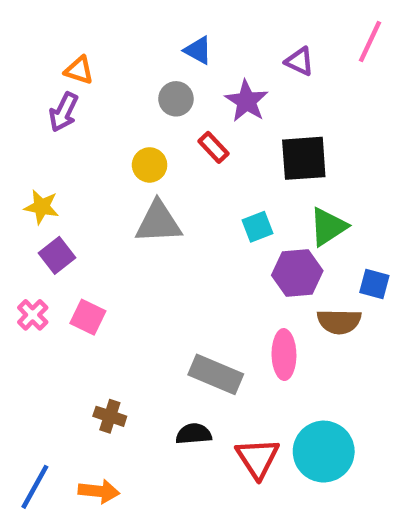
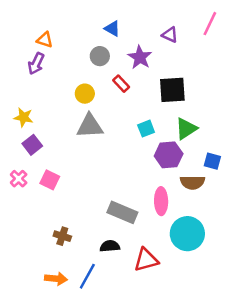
cyan circle: (324, 452) -> (187, 234), moved
red triangle: (258, 458) -> (146, 260), turned 48
blue line: (35, 487) -> (87, 276), moved

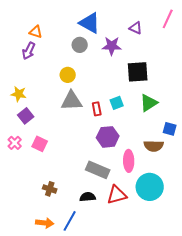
blue triangle: (112, 29) -> (90, 23), size x1.6
purple star: (140, 57) -> (112, 46), turned -30
red rectangle: (121, 84) -> (97, 109), moved, turned 32
purple hexagon: (169, 155) -> (108, 137), moved
red triangle: (146, 260) -> (117, 195), moved

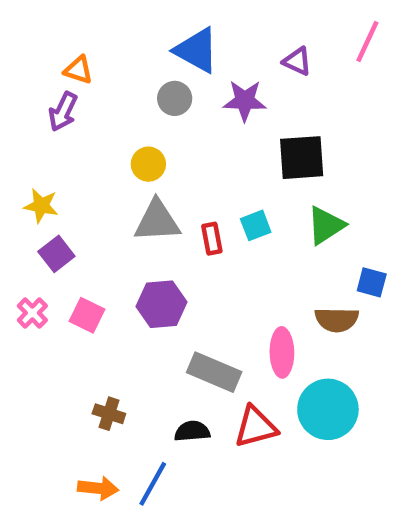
purple hexagon: (108, 137) -> (162, 304), moved

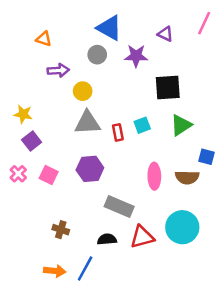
purple arrow: (63, 112) -> (58, 70), moved, turned -120
pink ellipse: (282, 352) -> (154, 176), moved

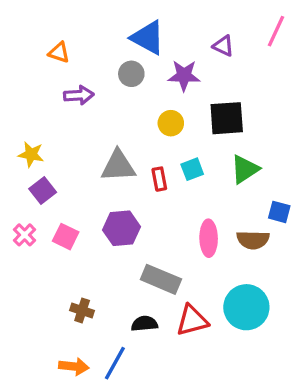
yellow circle: (83, 91) -> (171, 123), moved

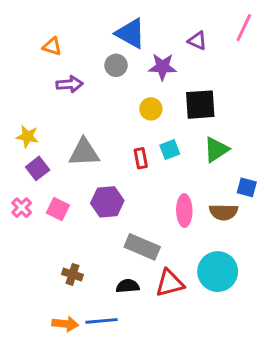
gray triangle: (118, 166) -> (84, 152), moved
blue line: (115, 363) -> (101, 321), turned 56

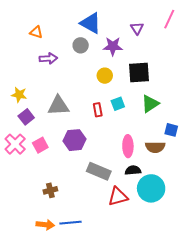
purple triangle: (197, 41) -> (137, 28), turned 32
pink cross: (22, 208) -> (15, 144), size x1.5
pink square: (58, 209) -> (40, 145), turned 35
brown cross: (72, 274) -> (50, 190), turned -32
black semicircle: (128, 286) -> (133, 170), moved

